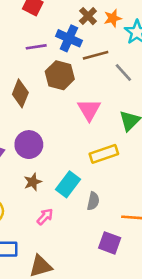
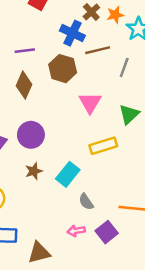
purple line: (36, 47) -> (25, 51), moved
gray line: (123, 72) -> (124, 67), turned 60
gray semicircle: (93, 201) -> (86, 202), moved, turned 132
pink arrow: (45, 217) -> (76, 231), moved, turned -144
purple square: (110, 243) -> (107, 232), turned 30

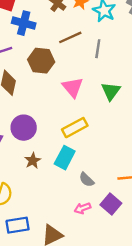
blue cross: (72, 33) -> (24, 23), moved
yellow rectangle: (103, 146) -> (75, 128), moved

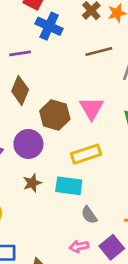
brown hexagon: (41, 61) -> (55, 115), moved
cyan rectangle: (65, 158) -> (69, 186), turned 60

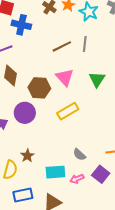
brown line: (99, 52) -> (62, 46), moved
brown star: (32, 183) -> (27, 156), moved
cyan rectangle: (69, 186) -> (55, 172), moved

